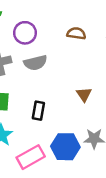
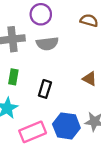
brown triangle: (84, 94) -> (90, 79), turned -35

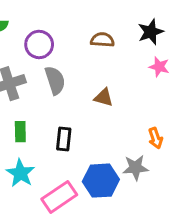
gray semicircle: (47, 44) -> (55, 80), turned -90
brown triangle: (90, 79) -> (104, 97), moved

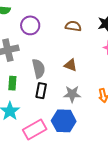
gray semicircle: (55, 80) -> (39, 69), moved
gray star: (135, 168) -> (72, 94), moved

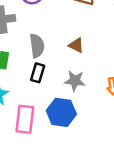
pink rectangle: (35, 130) -> (25, 119), turned -60

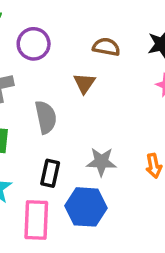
brown triangle: (76, 45) -> (84, 83), moved, turned 42
black rectangle: (38, 73) -> (50, 173), moved

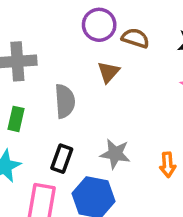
purple circle: (34, 44) -> (99, 25), moved

